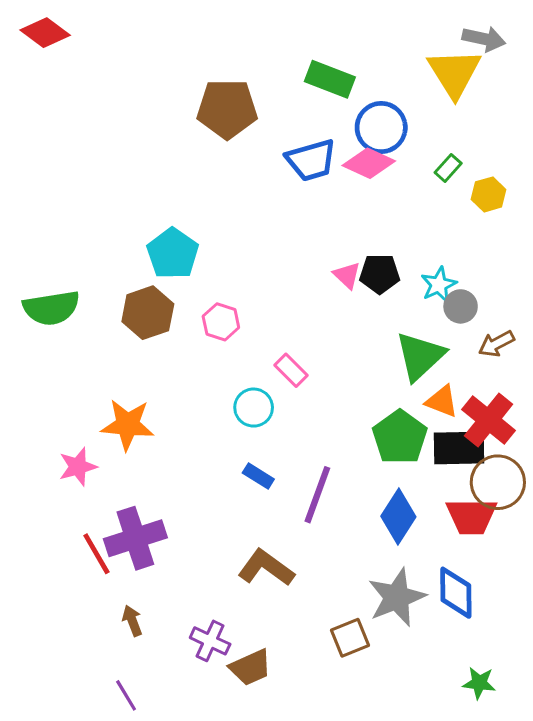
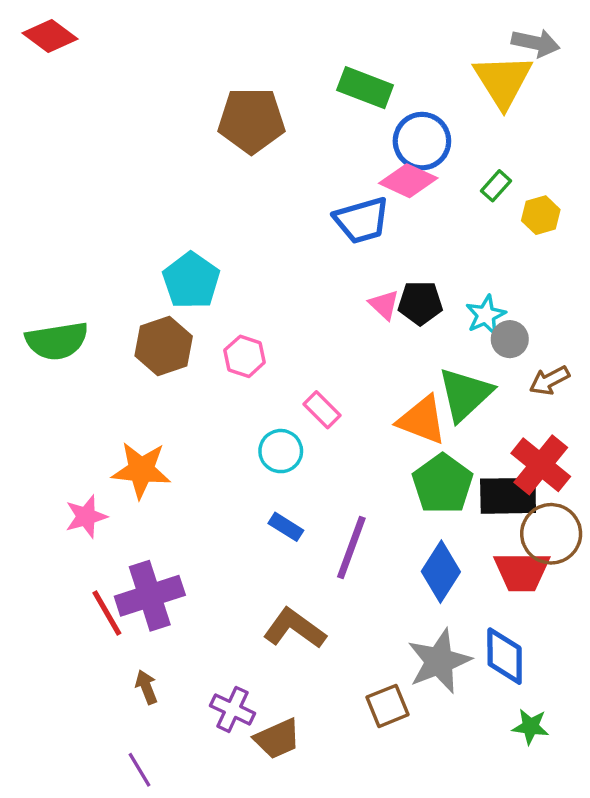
blue trapezoid: (311, 160) -> (362, 220), moved
orange triangle: (442, 401) -> (422, 420), moved, size x1.4
green star: (479, 683) -> (530, 727), moved

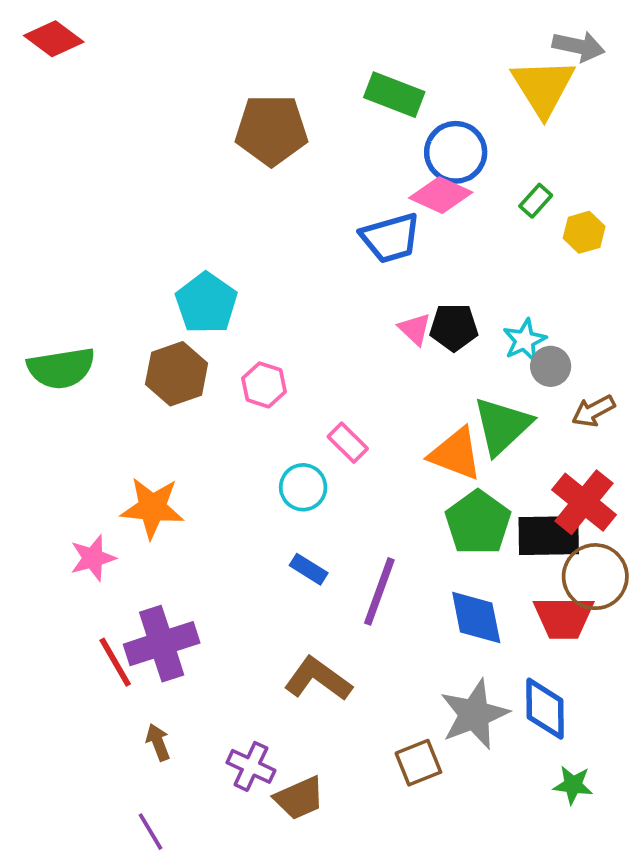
blue diamond: (441, 572) -> (476, 618), turned -44

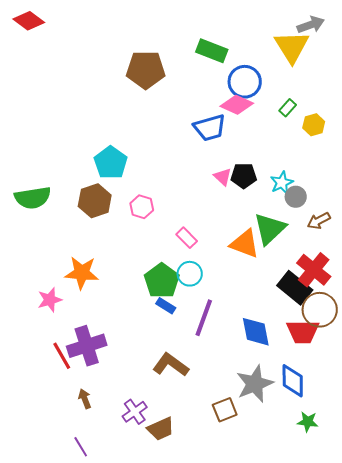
gray arrow: (578, 46) -> (311, 25), turned -32
cyan circle: (303, 487) -> (190, 274), moved
green pentagon: (478, 523) -> (162, 281), moved
black rectangle: (549, 536) -> (295, 288), turned 40
purple cross: (251, 766) -> (135, 412), turned 30

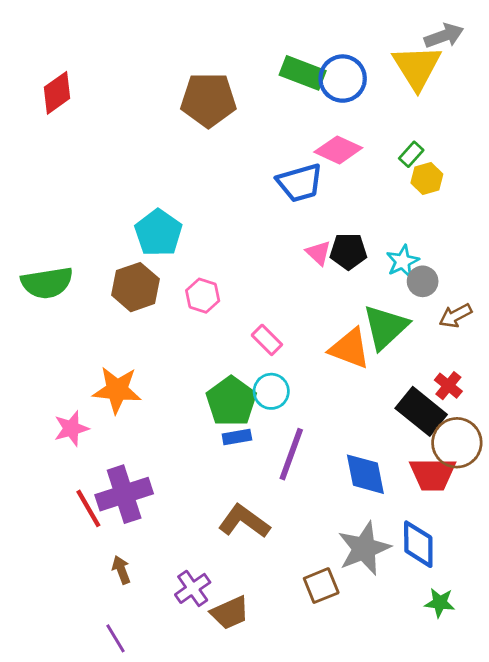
red diamond: (29, 21) -> (57, 93), moved, turned -72
blue circle: (245, 82) -> (343, 79), moved
yellow hexagon: (314, 125) -> (427, 179), moved
red cross: (314, 270) -> (448, 386), size x0.6
blue rectangle: (166, 306) -> (237, 437), turned -42

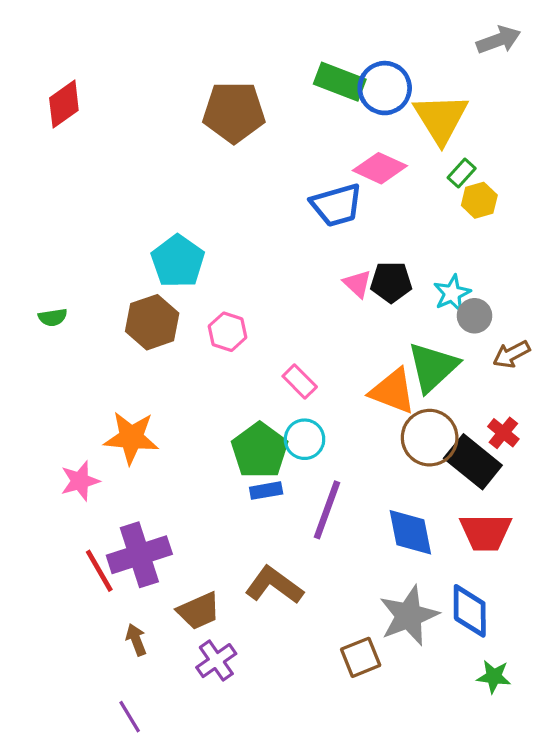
yellow triangle: (417, 67) -> (441, 119), moved
green semicircle: (47, 283) -> (53, 317), size x0.5
brown circle: (457, 443) -> (430, 438), moved
brown trapezoid: (230, 613) -> (199, 611), moved

